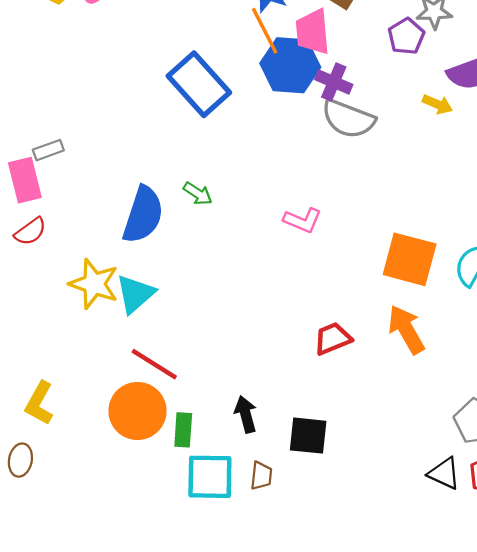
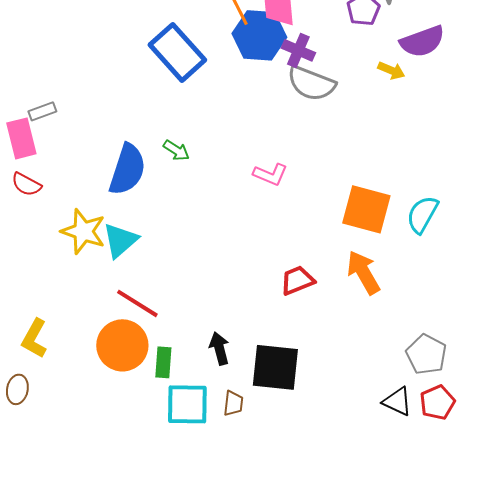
red semicircle: (30, 231) -> (26, 184), turned 64
black square: (308, 436) -> (275, 367), size x1.4

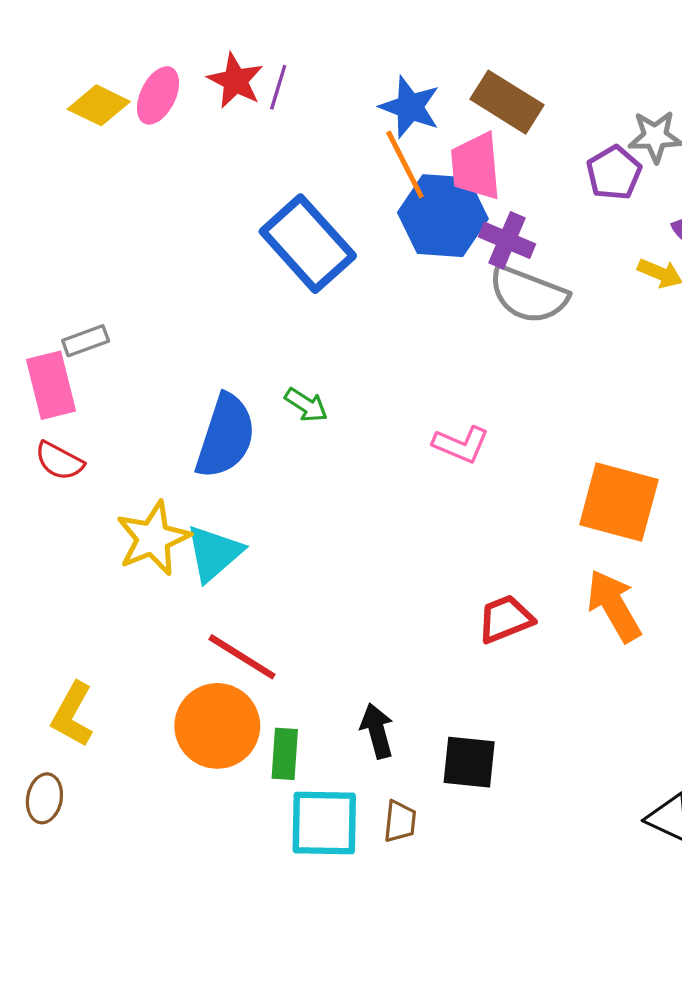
yellow star: (83, 231) -> (153, 538), turned 30
black square: (275, 367) -> (469, 762), size x0.7

